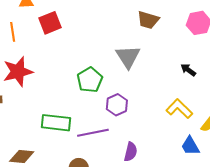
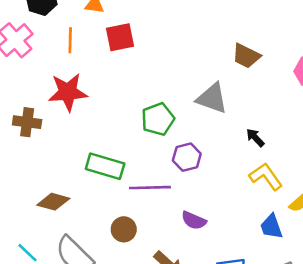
gray triangle: (128, 57) -> (212, 98), turned -48
black arrow: (188, 70) -> (255, 138), moved
purple semicircle: (131, 152) -> (194, 220), turned 90

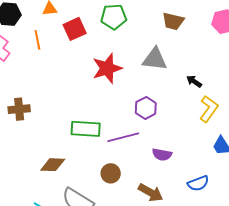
red star: (68, 92) -> (107, 68), moved
green pentagon: (158, 119) -> (114, 17), moved, turned 30
yellow L-shape: (266, 176) -> (209, 109), turned 84

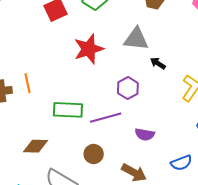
orange line: (37, 40) -> (27, 83), moved
black arrow: (194, 81) -> (158, 63), moved

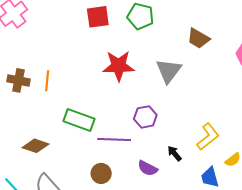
gray triangle: (136, 39) -> (169, 71), turned 44
black arrow: (158, 63) -> (174, 153), moved
brown circle: (94, 154) -> (101, 173), moved

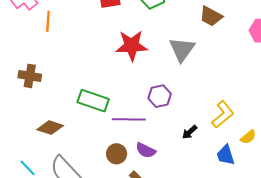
brown cross: (18, 80) -> (30, 76), moved
orange line: (47, 81) -> (48, 21), moved
black arrow: (174, 153) -> (190, 132), turned -91
purple semicircle: (148, 168) -> (146, 150), moved

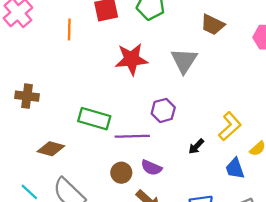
orange line: (48, 21) -> (69, 29), moved

